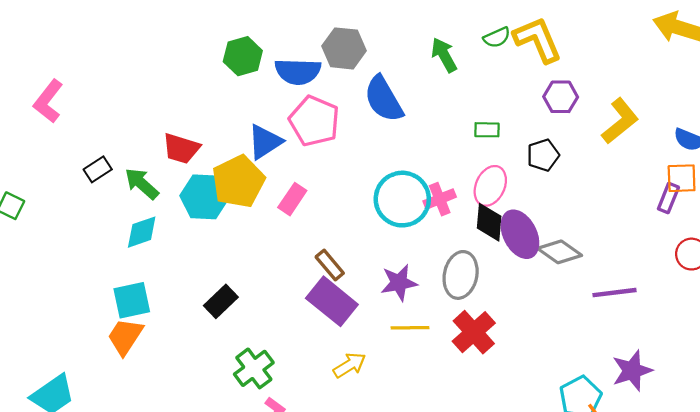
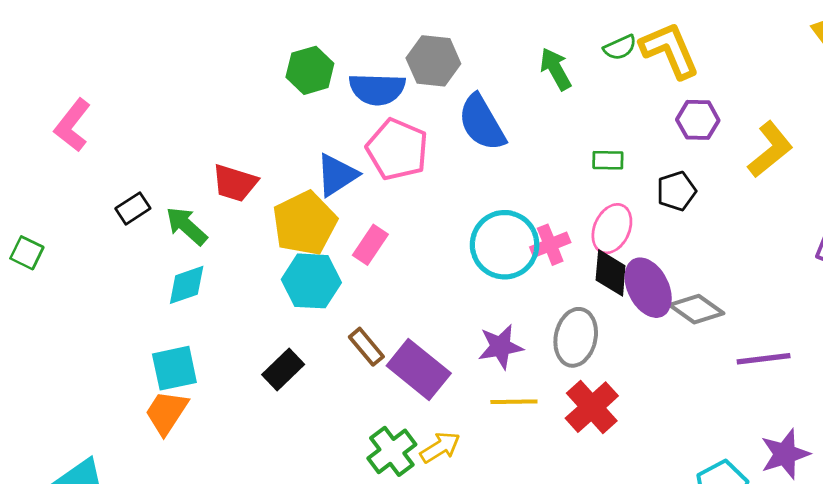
cyan hexagon: (204, 197) -> (311, 281), moved
brown rectangle: (330, 265) -> (366, 347), moved
green cross: (254, 368) -> (392, 451), moved

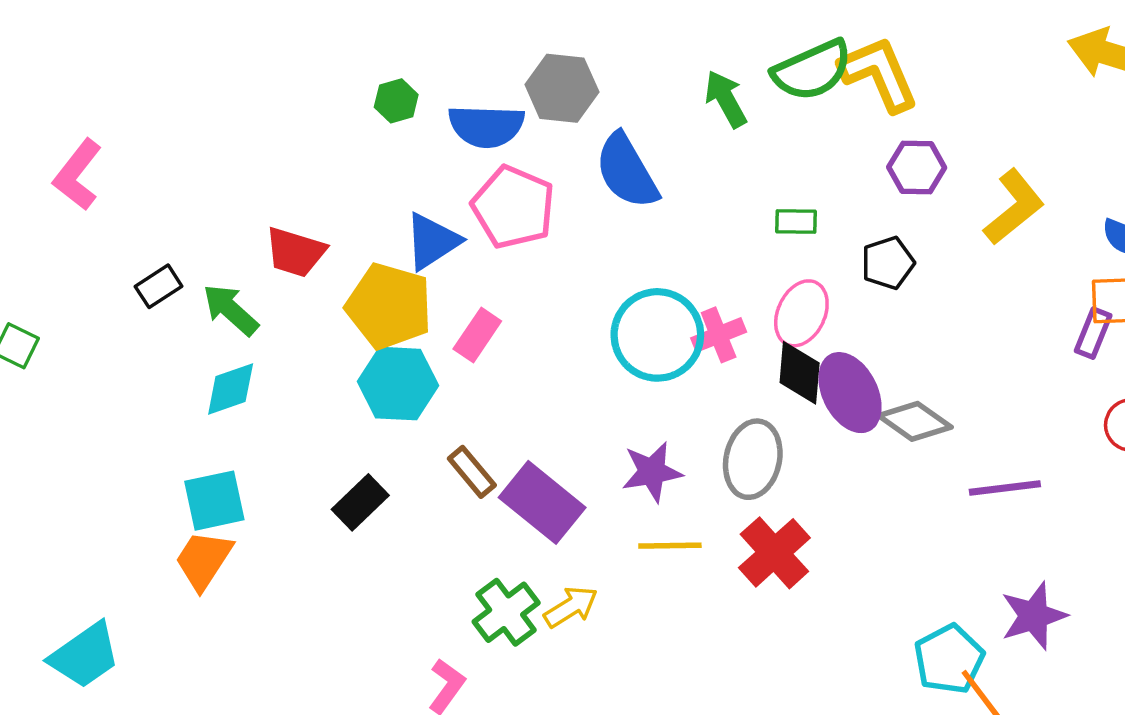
green semicircle: (620, 47) -> (812, 70), size x1.8
green hexagon: (310, 70) -> (396, 101), size x0.7
yellow pentagon: (305, 223) -> (389, 306), turned -30

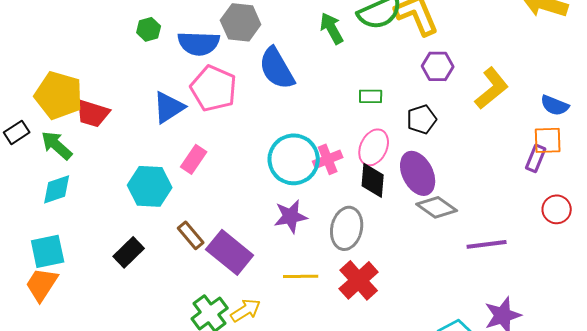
yellow pentagon: (389, 306) -> (59, 95), moved
purple ellipse: (850, 393) -> (418, 173), moved
purple star: (652, 472) -> (291, 216), moved

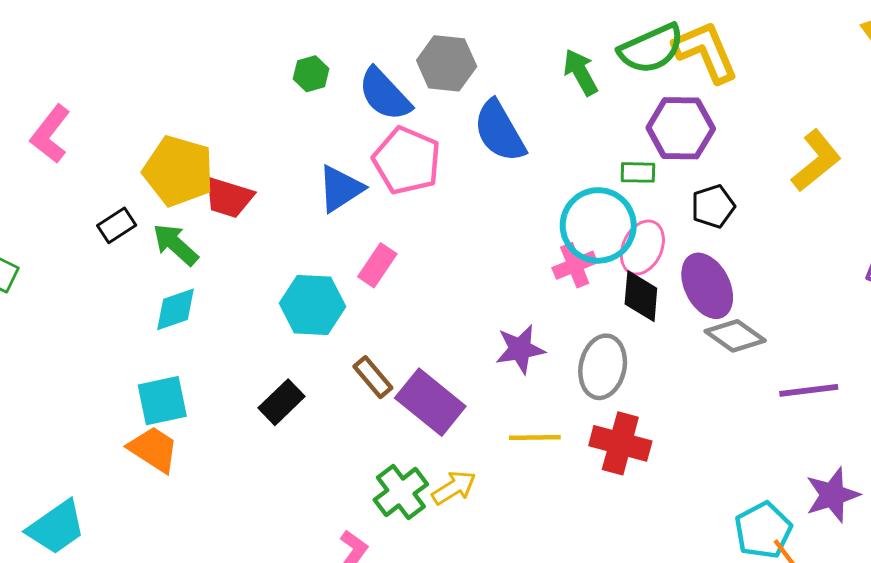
blue semicircle: (199, 43) -> (385, 94), turned 45
purple hexagon: (438, 66) -> (681, 128), moved, size x1.4
cyan circle: (294, 159) -> (598, 225), moved
red cross: (359, 280) -> (620, 443), turned -33
orange trapezoid: (42, 284) -> (153, 449), turned 90

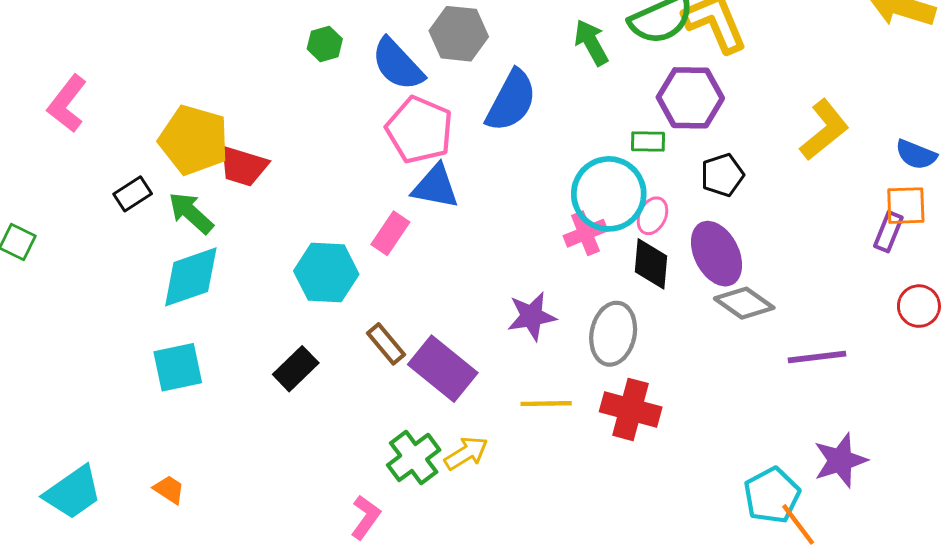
blue semicircle: (500, 131) -> (511, 101), turned -122
blue triangle: (340, 189) -> (435, 187), moved, turned 44
pink ellipse: (642, 248) -> (652, 216), size x0.7
cyan diamond: (176, 309) -> (191, 277), size x1.4
orange trapezoid: (153, 449) -> (169, 490), moved, size x0.6

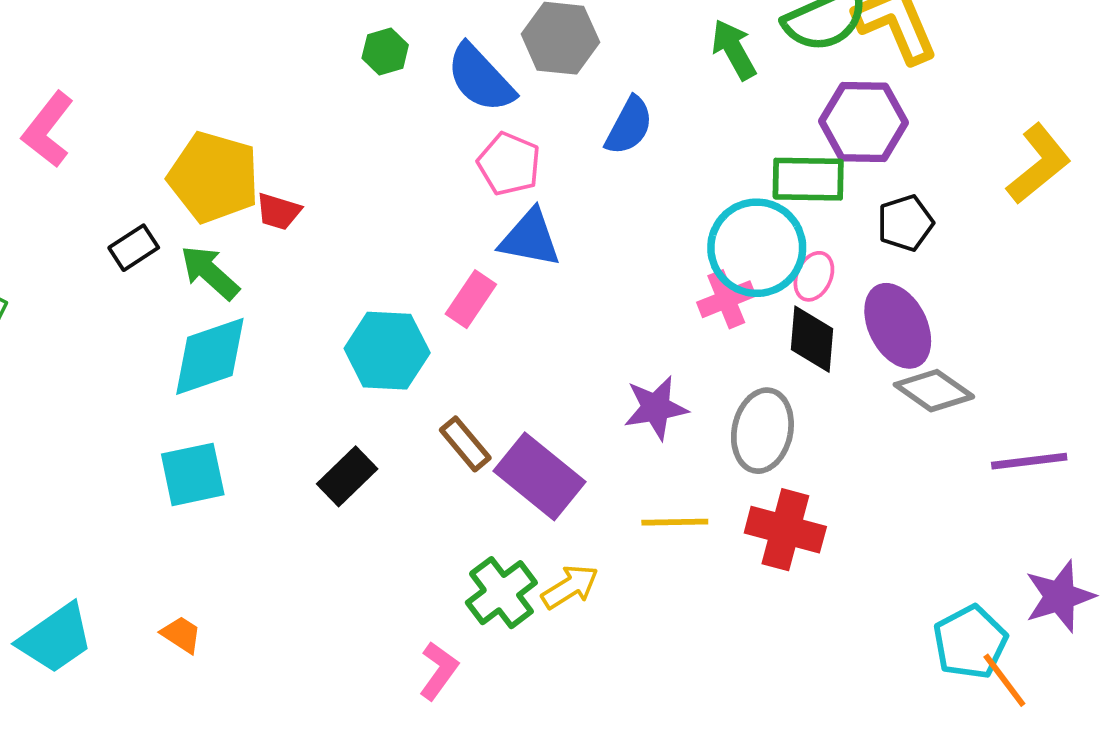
blue semicircle: (511, 101) -> (629, 126), size x0.7
pink pentagon: (419, 130) -> (509, 164), size x0.7
green rectangle: (648, 141) -> (808, 179), size x1.6
red trapezoid: (243, 166) -> (278, 212), size x0.7

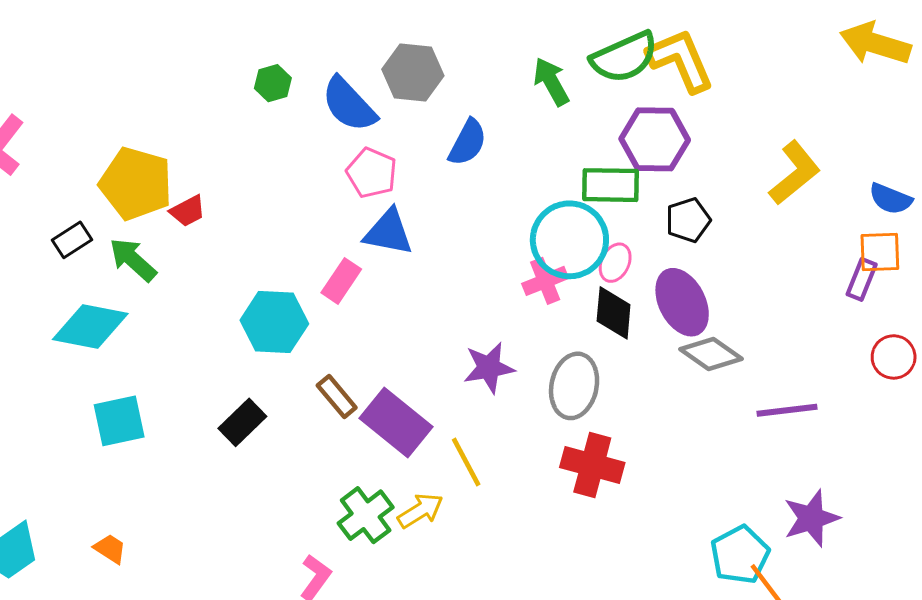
red trapezoid: (278, 212) -> (188, 211), turned -45
cyan diamond: (210, 356) -> (90, 327), moved, turned 30
yellow line: (675, 522) -> (466, 462), moved, turned 63

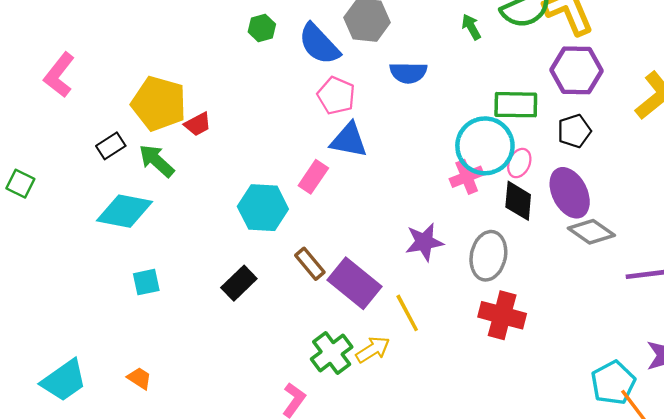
green arrow: (551, 82) -> (471, 27), size x0.7
purple hexagon: (655, 139) -> (577, 70), moved
blue semicircle: (468, 142) -> (408, 73), turned 63
cyan square: (119, 421) -> (146, 282), size x0.7

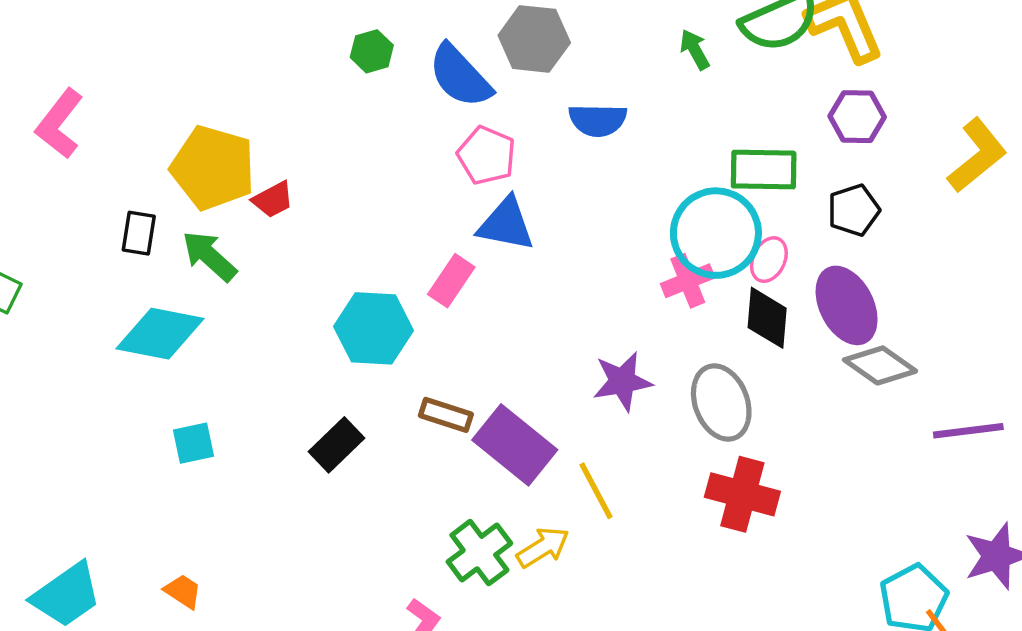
purple hexagon: (577, 70) -> (857, 117), size x0.7
black rectangle: (111, 146) -> (139, 233), turned -48
gray ellipse: (488, 256) -> (721, 403), turned -33
brown rectangle: (310, 264) -> (446, 415), turned -32

